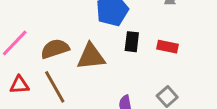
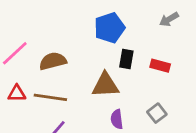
brown triangle: (91, 56) -> (105, 85), moved
brown line: (55, 87) -> (50, 97), turned -56

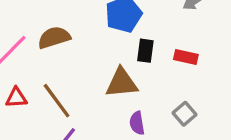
brown semicircle: (53, 61) -> (54, 37), moved
brown line: (50, 97) -> (57, 101), turned 48

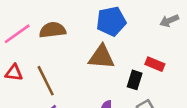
black rectangle: (145, 51) -> (135, 80), moved
brown triangle: (122, 83) -> (101, 57), moved

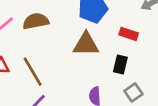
red rectangle: (155, 64) -> (129, 34), moved

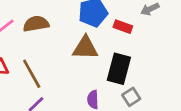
red rectangle: (129, 34) -> (123, 27), moved
black rectangle: (120, 64) -> (119, 69), size x1.6

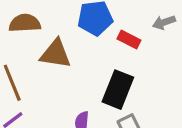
brown triangle: (85, 48) -> (56, 54), moved

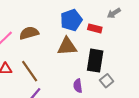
brown triangle: (56, 54) -> (67, 46), moved

